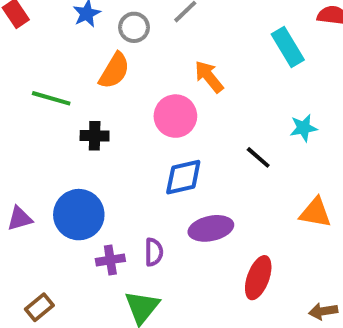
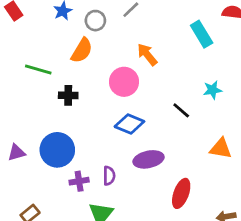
blue diamond: (183, 177) -> (129, 124), turned 36

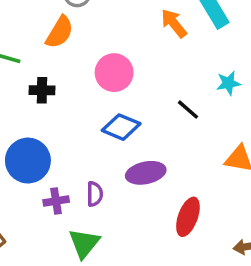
orange arrow: (147, 55) -> (174, 23), moved

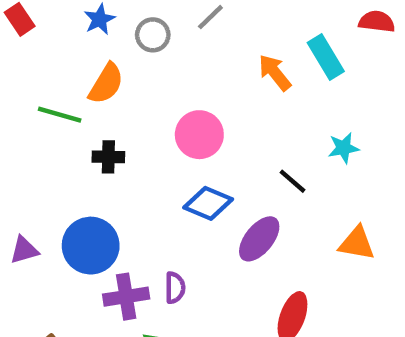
orange semicircle: (60, 32) -> (106, 84), moved
purple ellipse: (146, 173) -> (259, 239), moved, turned -39
purple cross: (56, 201) -> (126, 297), size x1.4

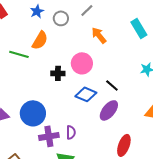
orange arrow: (275, 73) -> (99, 35), moved
black cross: (108, 157) -> (58, 73), moved
black line: (292, 181) -> (112, 85), moved

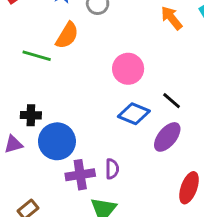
orange arrow: (99, 35) -> (172, 18), moved
black cross: (58, 73) -> (31, 115), moved

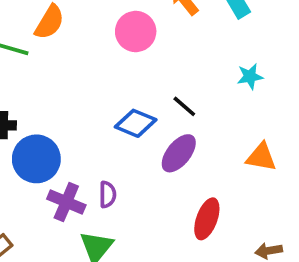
pink circle: (128, 69) -> (136, 31), moved
purple cross: (80, 175) -> (66, 202), turned 32

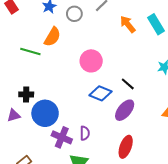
pink circle: (136, 31) -> (91, 61), moved
red ellipse: (207, 219) -> (126, 147), moved

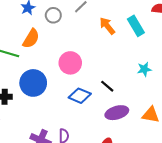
purple ellipse: (125, 110) -> (117, 113), moved, turned 35
blue circle: (45, 113) -> (33, 83), moved

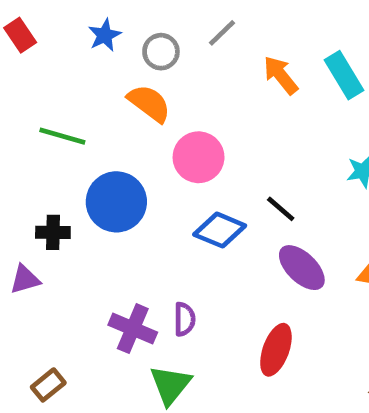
orange semicircle: (31, 39) -> (149, 103), moved, turned -84
purple ellipse: (117, 113) -> (302, 268), turned 60

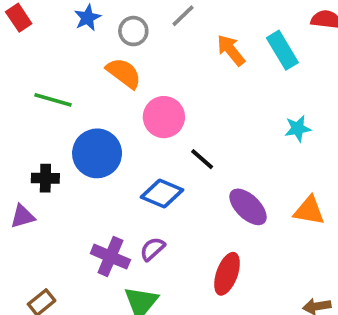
black line: (281, 209) -> (202, 159), moved
blue diamond: (220, 230) -> (162, 194), moved
purple semicircle: (184, 319) -> (152, 249), turned -132

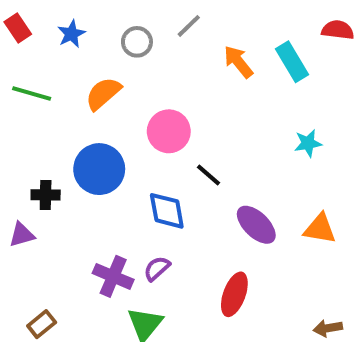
blue star: (87, 18) -> (71, 34), moved
orange semicircle: (124, 73) -> (103, 94), moved, turned -78
green line: (53, 100) -> (32, 94), moved
blue diamond: (162, 194) -> (167, 211), turned 57

